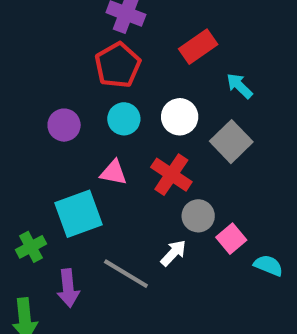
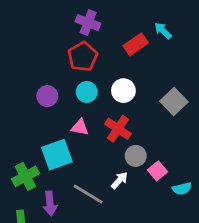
cyan arrow: (239, 86) -> (163, 31), moved
gray square: (231, 142) -> (174, 101), moved
green cross: (31, 247) -> (25, 176), size x1.4
cyan semicircle: (268, 265) -> (182, 189), turned 144

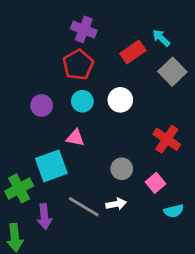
gray square: (174, 101) -> (172, 72), moved
red cross: (118, 129) -> (167, 139), moved
gray circle: (136, 156) -> (122, 169), moved
white arrow: (119, 180) -> (116, 204), moved, turned 36
cyan semicircle: (182, 189) -> (174, 211), moved

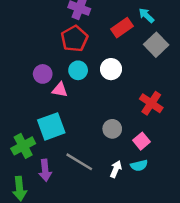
pink triangle: (75, 138) -> (60, 90), moved
white arrow: (116, 204) -> (116, 169), moved, turned -56
cyan semicircle: (174, 211) -> (139, 165), moved

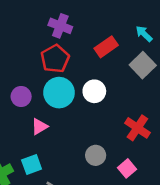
cyan arrow: (146, 15) -> (144, 34), moved
cyan circle: (78, 70) -> (59, 93), size x1.5
pink triangle: (60, 90) -> (39, 127), moved, turned -42
cyan square: (51, 126) -> (32, 164), moved, size x0.7

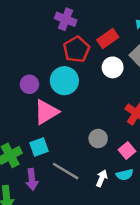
red pentagon: (55, 59) -> (76, 49), moved
white circle: (94, 91) -> (113, 67), moved
pink triangle: (39, 127) -> (46, 112), size x1.6

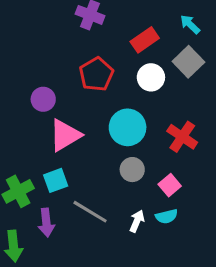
red pentagon: (76, 49) -> (96, 74), moved
cyan circle: (64, 81) -> (128, 127), moved

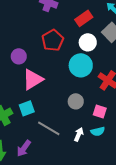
cyan circle: (128, 127) -> (81, 65), moved
pink square: (170, 185) -> (100, 111), turned -32
purple arrow: (46, 223) -> (24, 148), moved, turned 42

